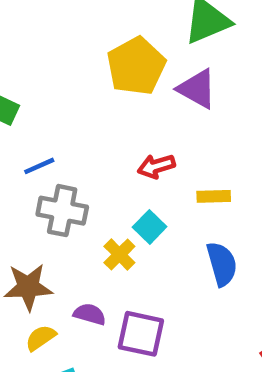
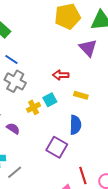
yellow pentagon: (136, 66) -> (67, 16), moved
blue line: (39, 166) -> (11, 60), turned 40
purple square: (141, 334) -> (57, 147), moved

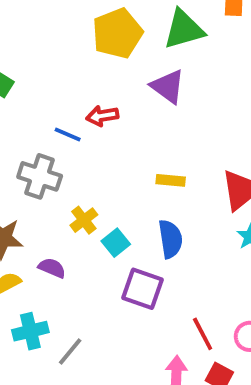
blue line: (11, 60) -> (68, 135), moved
red arrow: (61, 75) -> (102, 116), moved
cyan square: (50, 100) -> (116, 243), moved

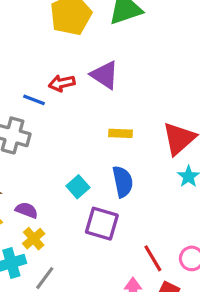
purple triangle: (168, 87) -> (105, 75), moved
yellow cross: (84, 220) -> (34, 239), moved

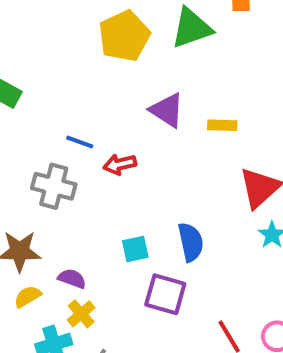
red arrow: (62, 83) -> (120, 164), moved
yellow rectangle: (121, 133) -> (222, 125), moved
cyan square: (78, 187) -> (135, 249), turned 30

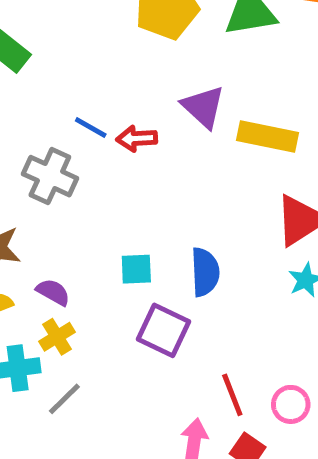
yellow rectangle: (222, 125) -> (267, 136), size x1.6
red arrow: (120, 164) -> (137, 139), moved

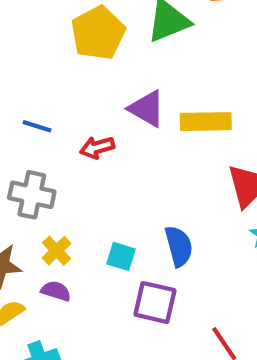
blue line: (91, 128) -> (37, 126), moved
cyan square: (136, 269) -> (121, 256), turned 32
yellow cross: (57, 337) -> (57, 251), moved

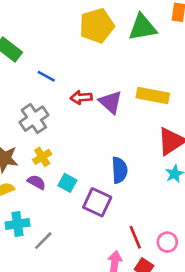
purple triangle: (147, 109) -> (111, 102), moved
gray cross: (32, 195) -> (34, 119), turned 32
cyan square: (121, 256) -> (67, 183), moved

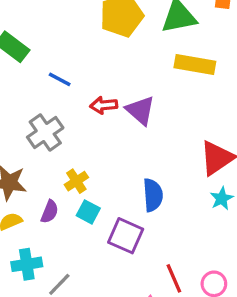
yellow rectangle: (153, 95) -> (195, 64), moved
yellow cross: (42, 157) -> (76, 181), moved
purple semicircle: (36, 182) -> (50, 212), turned 84

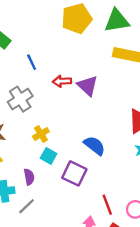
blue line: (60, 79) -> (32, 62), turned 35
blue semicircle: (153, 195) -> (94, 146), turned -50
purple semicircle: (50, 212) -> (29, 177), moved, turned -35

